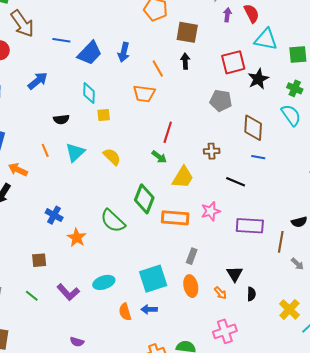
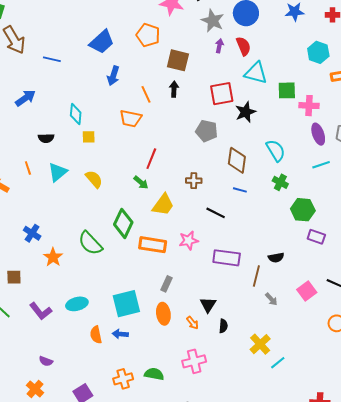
blue trapezoid: (90, 53) -> (102, 42), moved
green cross: (295, 88) -> (280, 182), moved

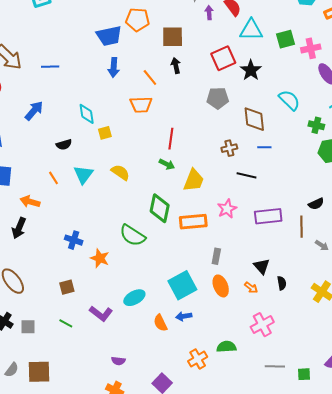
blue trapezoid: (102, 42) -> (109, 36), moved, turned 44
brown cross: (194, 181) -> (229, 148), moved
green cross: (280, 182) -> (316, 125), moved

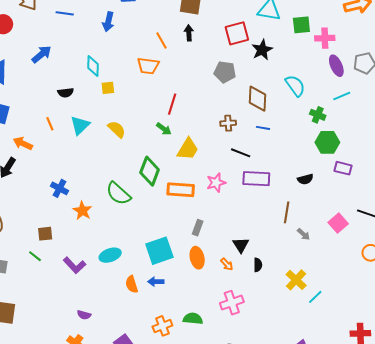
blue arrow: (114, 68) -> (108, 22), moved
black semicircle: (316, 204) -> (305, 179), moved
purple rectangle: (268, 216) -> (256, 179), moved
green line: (66, 323) -> (35, 256), moved

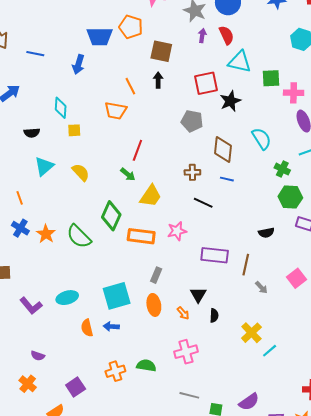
orange line: (50, 124) -> (20, 198), moved
purple rectangle: (256, 179) -> (215, 255), moved
orange star: (82, 211) -> (46, 234), moved

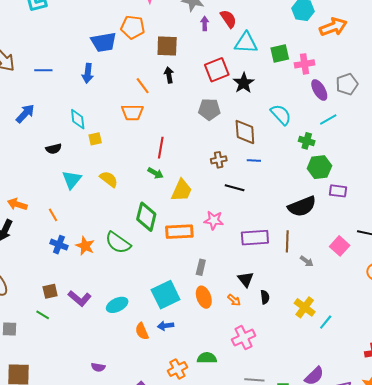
pink star: (177, 231) -> (214, 220), turned 30
black semicircle: (266, 233) -> (302, 206), size x1.8
purple L-shape: (31, 306) -> (80, 298), moved

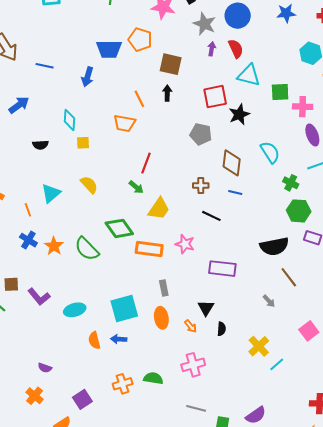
cyan triangle: (72, 180) -> (51, 193), moved
green diamond: (146, 217) -> (119, 228), turned -60
brown line: (287, 241) -> (289, 277), moved, turned -50
pink square: (340, 246) -> (309, 331), moved
gray rectangle: (201, 267) -> (164, 288), turned -35

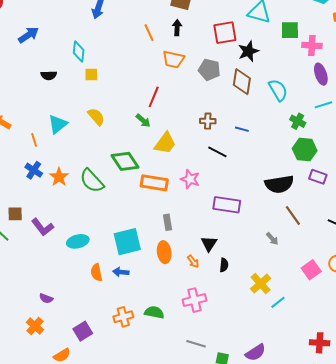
orange trapezoid: (124, 123) -> (173, 59), moved
brown diamond: (232, 163) -> (242, 82), moved

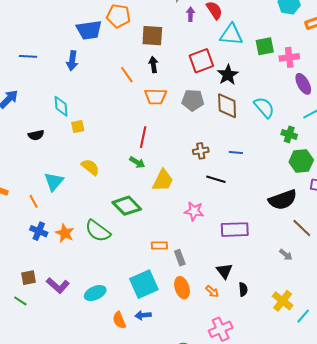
orange rectangle: (154, 183) -> (159, 246), moved, size x0.6

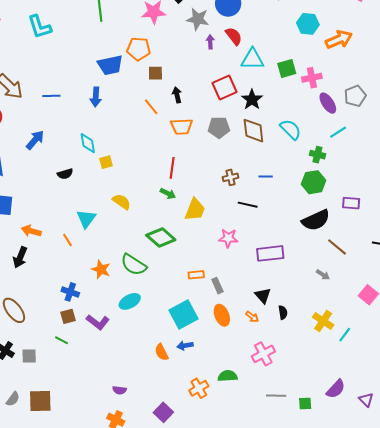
brown square: (152, 36) -> (155, 73), moved, size x0.7
green hexagon: (301, 161) -> (314, 182), moved
blue cross: (39, 231) -> (70, 292), moved
cyan ellipse: (95, 293) -> (130, 301), moved

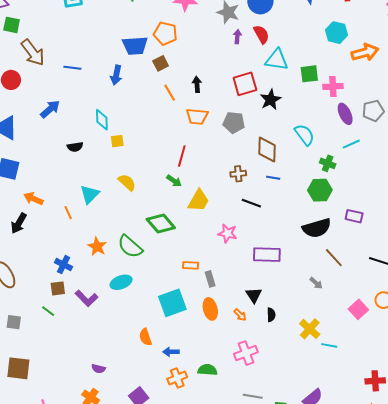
brown square: (155, 73) -> (161, 63), moved, turned -35
brown diamond: (253, 131) -> (267, 150), moved
cyan line: (345, 335) -> (329, 345), turned 56
blue arrow: (185, 346) -> (171, 352), moved

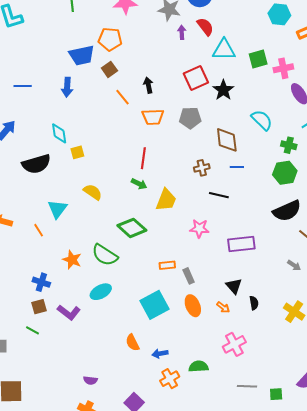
black semicircle: (75, 147) -> (36, 164), size x1.8

